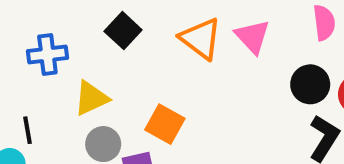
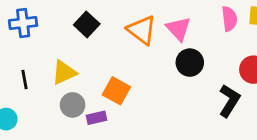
blue cross: (47, 54) -> (23, 23), moved
black circle: (310, 84) -> (190, 63), moved
black line: (28, 130) -> (25, 80), moved

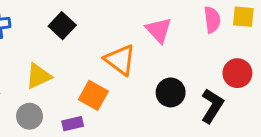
orange triangle: (142, 30) -> (120, 60), moved
black circle: (190, 63) -> (171, 92), moved
gray circle: (73, 105) -> (30, 116), moved

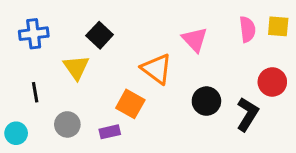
yellow triangle: (38, 76) -> (76, 67), moved, turned -40

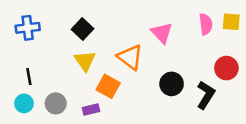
yellow triangle: (76, 67) -> (85, 61), moved
cyan circle: (16, 133) -> (24, 103), moved

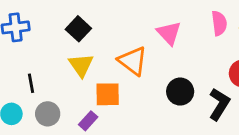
black line: (29, 77) -> (31, 83), moved
orange square: (108, 86) -> (108, 94), turned -30
purple rectangle: (91, 110) -> (88, 121), turned -35

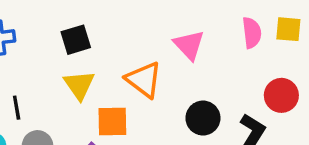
black square: (78, 29) -> (76, 40), turned 30

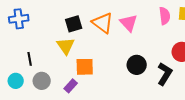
black square: (76, 40) -> (74, 24), moved
orange triangle: (144, 80) -> (103, 23), moved

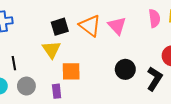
purple rectangle: (71, 86) -> (57, 91), turned -48

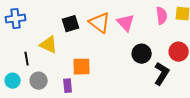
yellow triangle: (51, 50) -> (49, 45), moved, turned -30
black circle: (125, 69) -> (142, 54), moved

